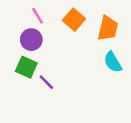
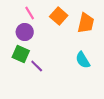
cyan semicircle: (113, 62) -> (83, 60), moved

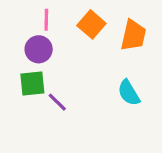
pink line: (30, 13) -> (46, 20), turned 32
green square: (21, 54) -> (32, 83), turned -30

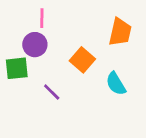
orange square: (91, 24) -> (82, 60), moved
green square: (32, 83) -> (17, 68), moved

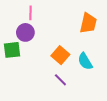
orange square: (82, 60) -> (60, 55), moved
purple line: (52, 92) -> (60, 80), moved

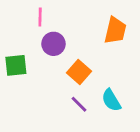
purple circle: (25, 32) -> (53, 44), moved
cyan semicircle: (85, 61) -> (111, 100), moved

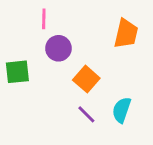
cyan semicircle: (111, 100) -> (122, 110), turned 50

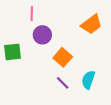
orange trapezoid: (126, 34) -> (91, 24), turned 40

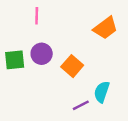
purple circle: (42, 35) -> (42, 54), moved
purple line: (63, 83) -> (81, 105), moved, turned -72

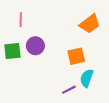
pink line: (37, 16) -> (21, 20), moved
orange square: (72, 66) -> (76, 56), moved, turned 36

